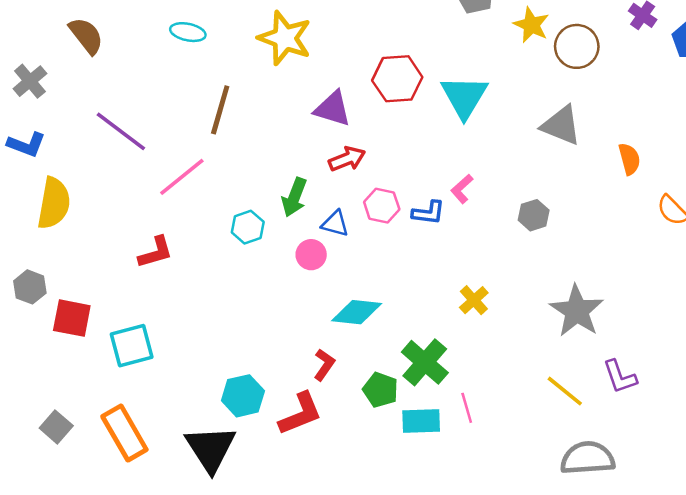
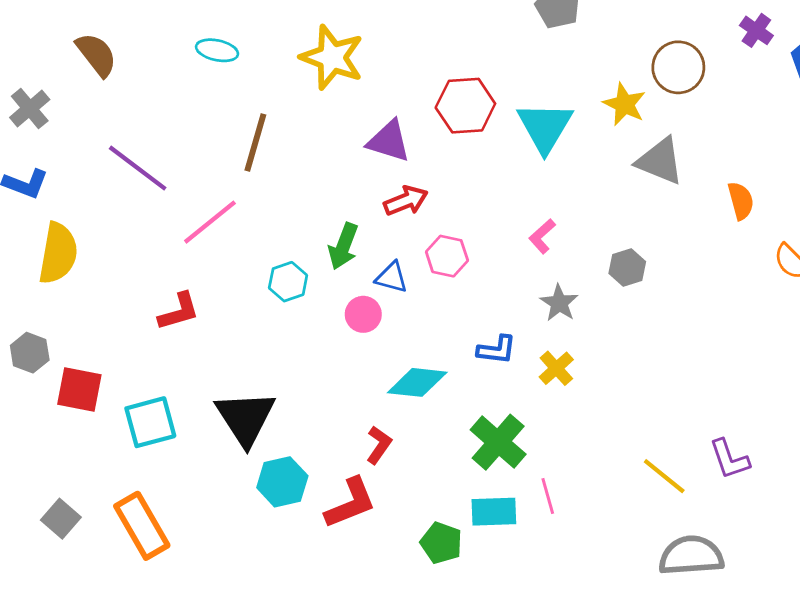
yellow star: (531, 25) -> (624, 104), moved
blue L-shape: (428, 213) -> (497, 350), moved
gray star: (577, 311) -> (559, 303), moved, size x0.6
green pentagon: (381, 390) -> (441, 543), moved
black triangle: (211, 449) -> (245, 418), moved

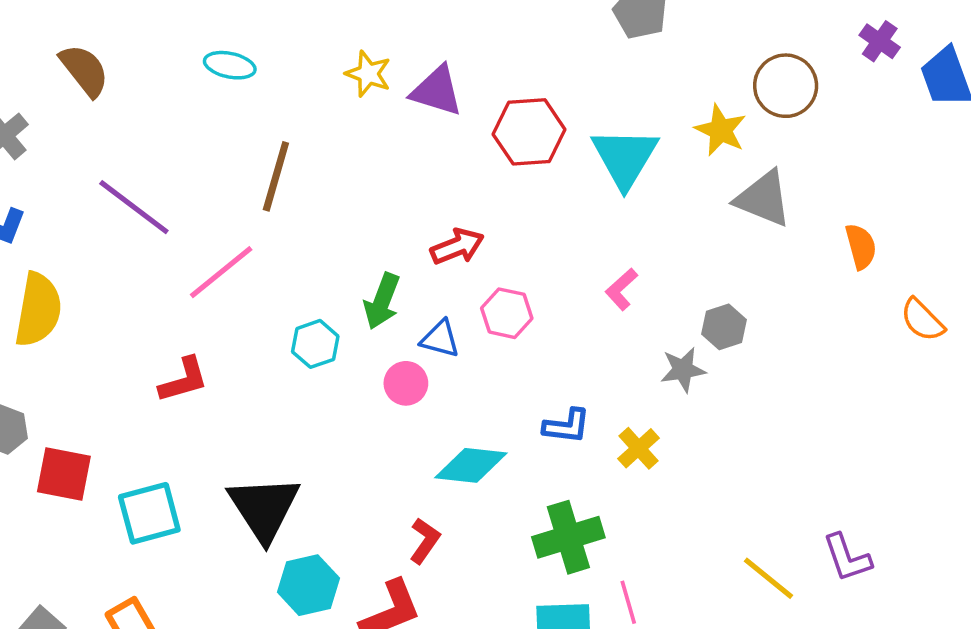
yellow star: (332, 57) -> (368, 74), size x0.6
purple triangle: (389, 141) -> (437, 91), moved
gray star: (559, 303) -> (683, 370), moved, turned 30
green cross: (498, 442) -> (568, 537), turned 32

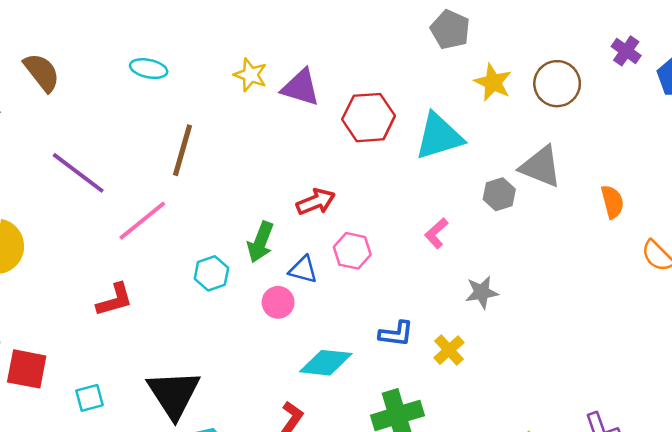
yellow star: (721, 130) -> (493, 82), moved
cyan triangle: (625, 158) -> (439, 136), turned 42
gray hexagon: (724, 327) -> (499, 194), moved
cyan square: (149, 513) -> (90, 398), size x0.6

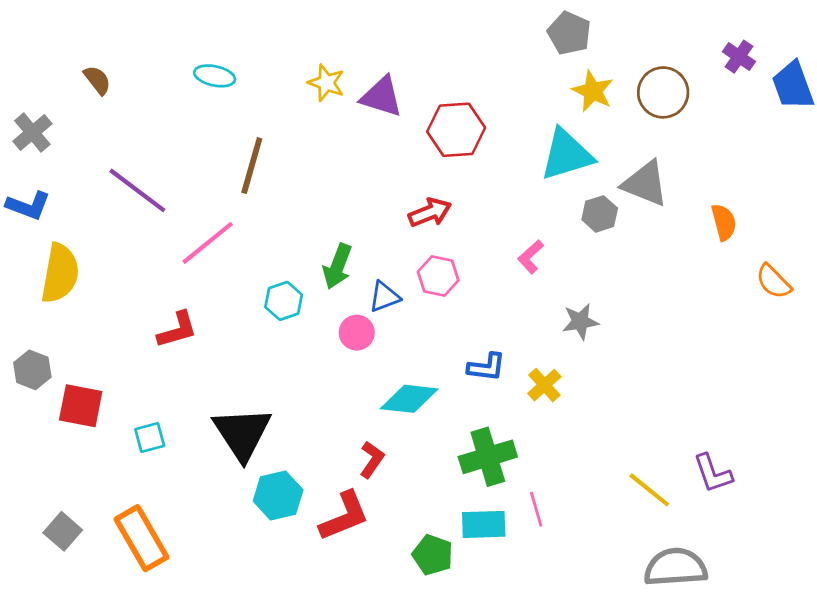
gray pentagon: (450, 30) -> (569, 33), moved
brown semicircle: (42, 72) -> (97, 80), size x0.7
cyan triangle: (439, 136) -> (567, 155), moved
red arrow: (316, 202) -> (430, 213), moved
blue triangle: (303, 270) -> (384, 297), turned -36

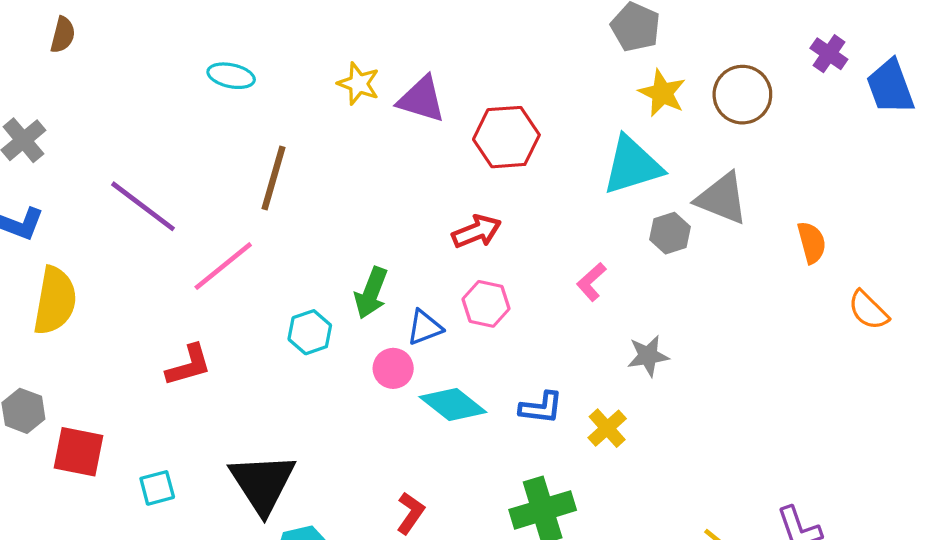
brown semicircle: (97, 80) -> (63, 35), moved, turned 52
cyan diamond: (409, 399) -> (453, 405), moved, turned 32

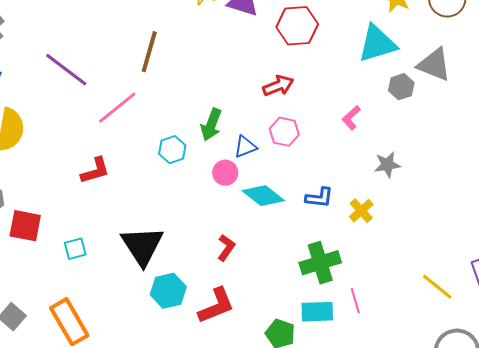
red L-shape: (410, 513) -> (226, 248), moved

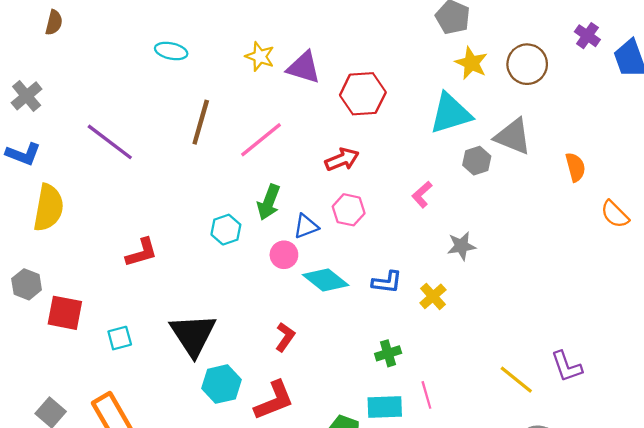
pink line: (117, 108) -> (261, 140), moved
green cross: (320, 263) -> (388, 353), size x0.6

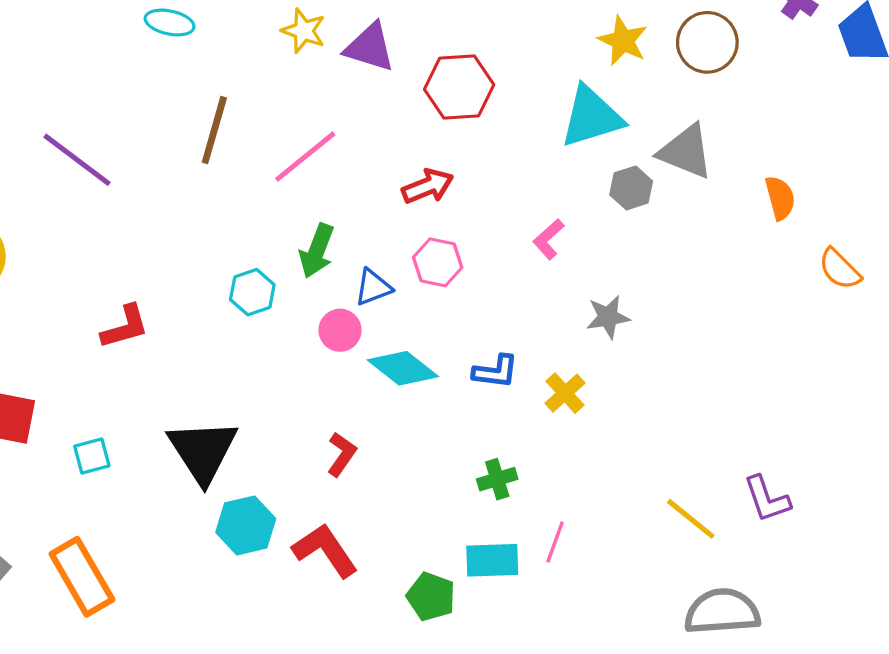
pink line: (426, 395) -> (555, 542), turned 36
red L-shape: (274, 400) -> (325, 550), turned -102

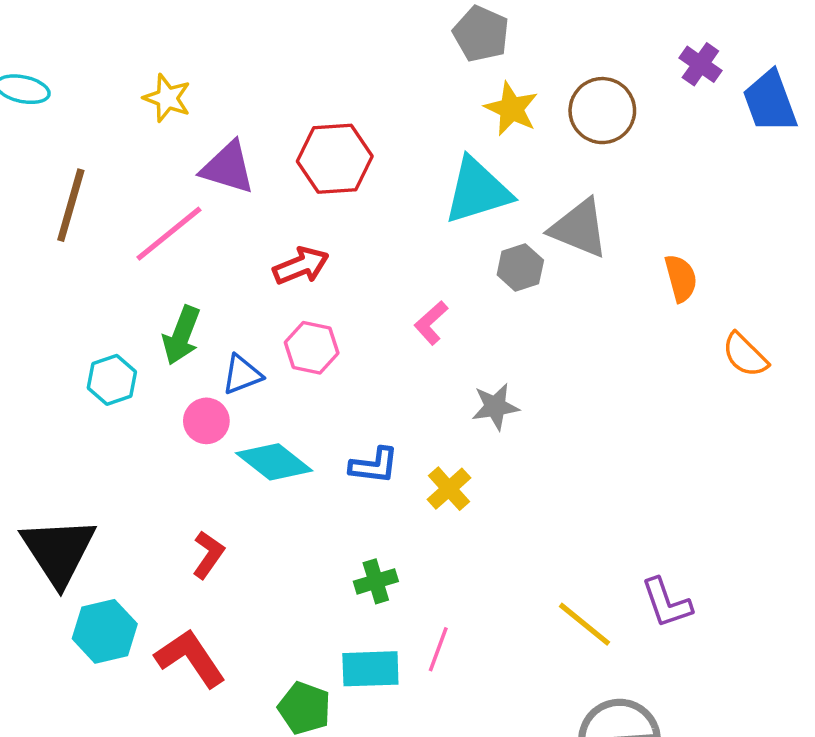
purple triangle: (370, 47) -> (228, 168), moved

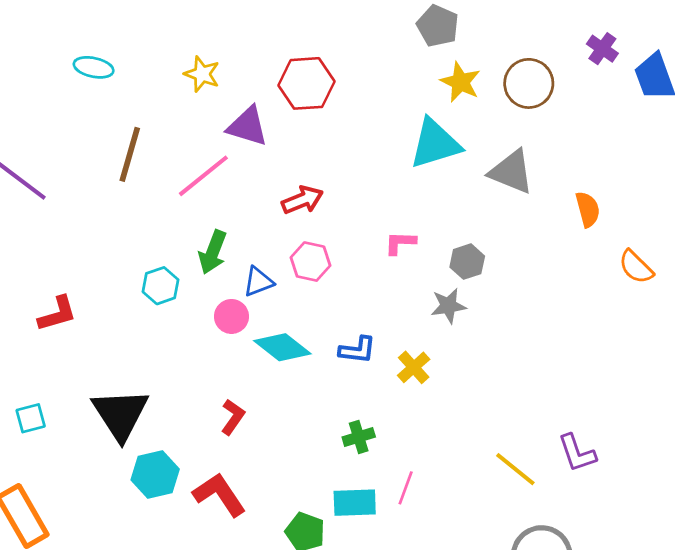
red hexagon: (335, 159) -> (306, 83), moved
gray hexagon: (520, 268) -> (467, 262), moved
pink L-shape: (431, 323) -> (400, 243), turned 44

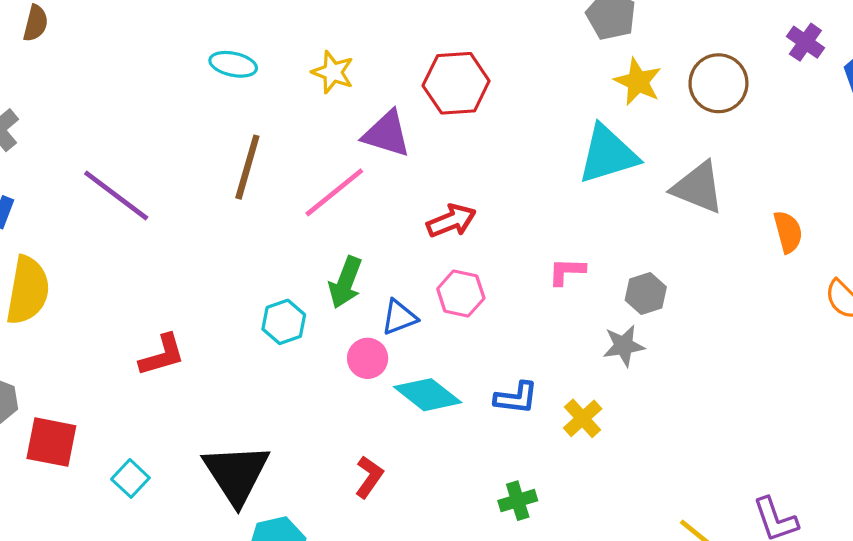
cyan ellipse: (94, 67) -> (233, 64), moved
cyan square: (31, 418) -> (130, 478), turned -32

